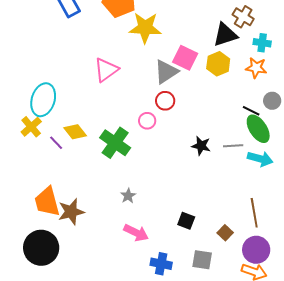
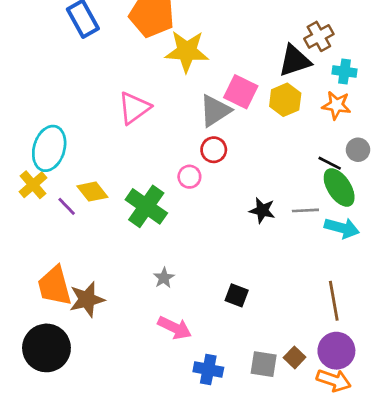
brown cross: (243, 17) -> (319, 36), turned 30
black square: (186, 221) -> (237, 295), moved
brown square: (225, 233) -> (295, 357), moved

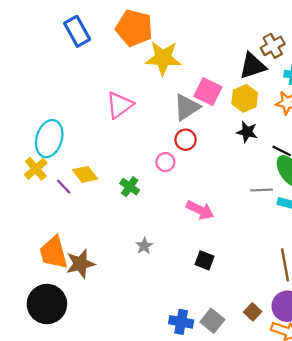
green cross: (146, 206) -> (130, 187), size x0.6
black star: (262, 210) -> (247, 132), moved
pink arrow: (175, 328) -> (200, 210), moved
gray square: (264, 364) -> (212, 321), moved, turned 30

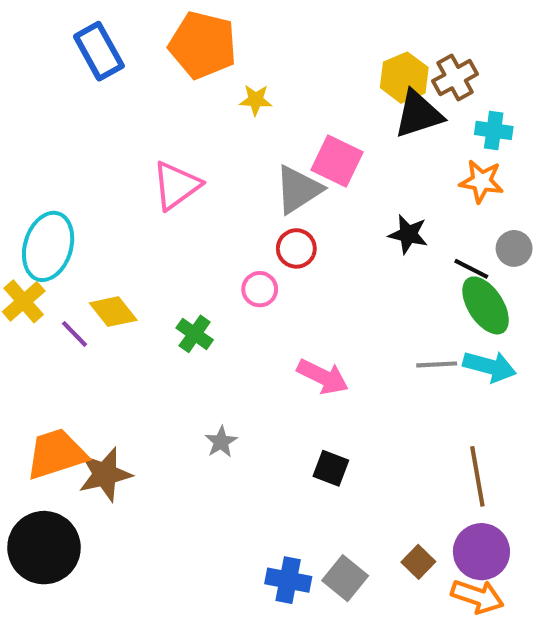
yellow star: (163, 58) -> (256, 100), size x0.5
yellow hexagon: (245, 98) -> (404, 78), moved
gray line: (262, 190) -> (437, 364), moved
orange trapezoid: (54, 253) -> (56, 454), turned 87

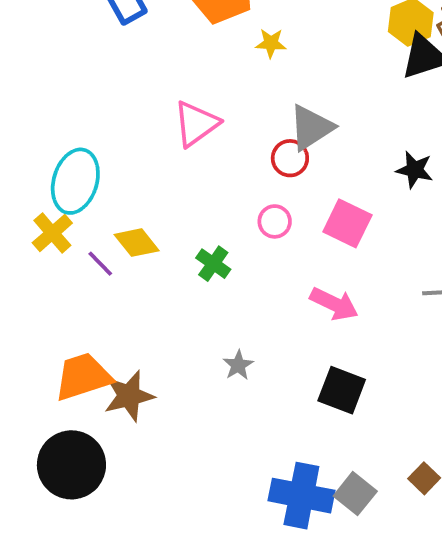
pink square: (337, 161) -> (347, 223), moved
red circle: (296, 248) -> (290, 158), moved
black square: (331, 468) -> (342, 390), size x1.4
blue cross: (288, 580) -> (301, 496), size x1.5

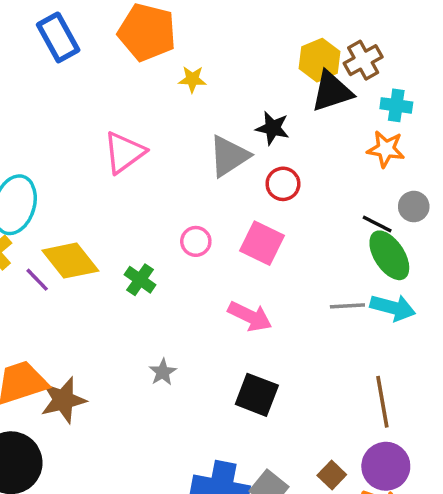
red circle: (290, 158) -> (283, 184), moved
black star: (415, 170) -> (273, 128), moved
yellow diamond: (137, 243) -> (70, 261), size x1.4

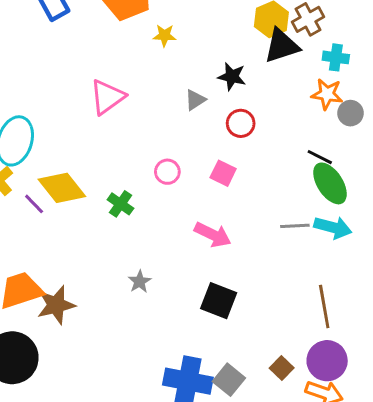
gray triangle: (229, 156) -> (195, 100), size x0.6
gray circle: (414, 207) -> (350, 113), moved
pink square: (262, 243) -> (223, 173), size x0.7

